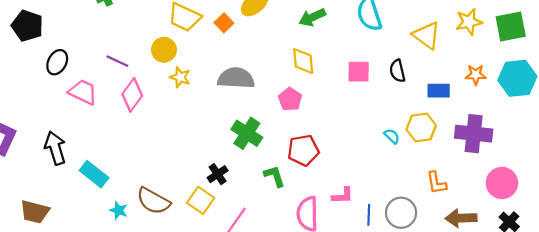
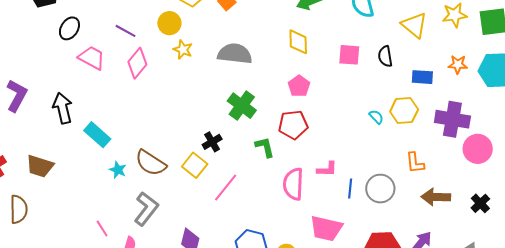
pink pentagon: (290, 99) -> (299, 86), moved
pink circle: (502, 183) -> (478, 149), moved

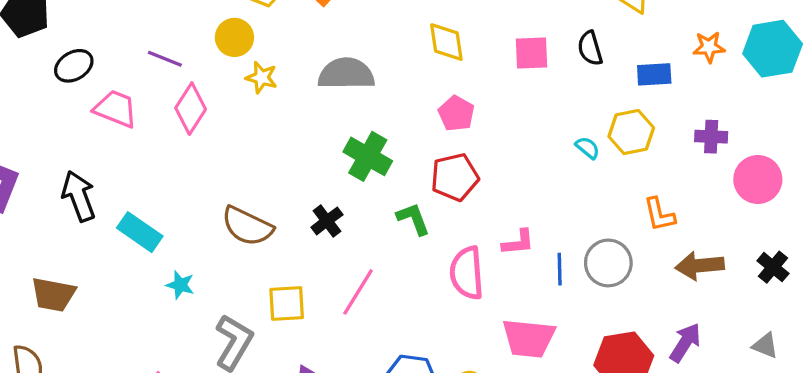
black ellipse: (69, 28) -> (74, 66), turned 35
purple cross: (452, 119) -> (711, 137), size x0.6
brown semicircle: (151, 163) -> (247, 226), moved
yellow square: (195, 165) -> (287, 303), moved, turned -35

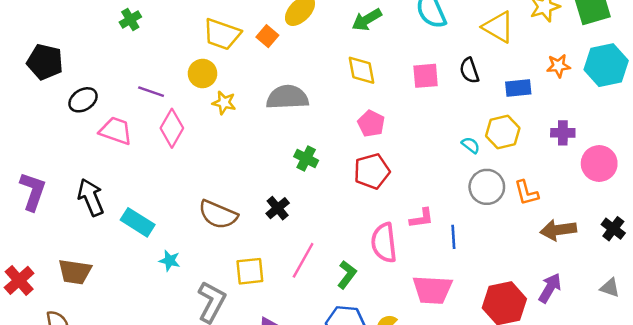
green cross: (368, 156) -> (306, 158), size x0.7
green L-shape: (413, 219) -> (347, 275), moved, turned 60
gray circle: (608, 263) -> (487, 187), moved

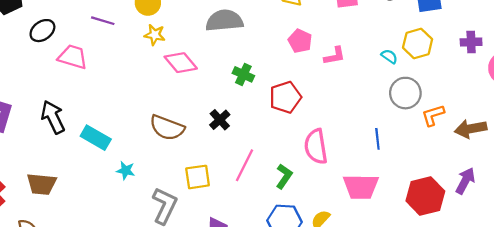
yellow star: (224, 103) -> (155, 35), moved
pink diamond: (172, 128) -> (181, 63), moved, turned -68
red pentagon: (372, 171) -> (285, 97), moved
orange L-shape: (526, 193) -> (433, 115), moved, turned 90
pink L-shape: (422, 218) -> (334, 56), moved

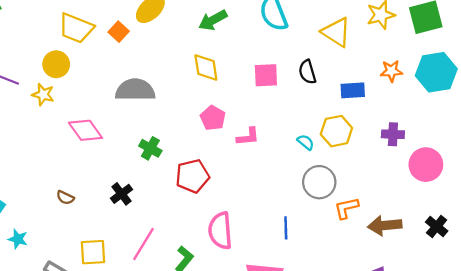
yellow star: (155, 35) -> (43, 95), moved
brown semicircle: (167, 128) -> (65, 198), size x0.5

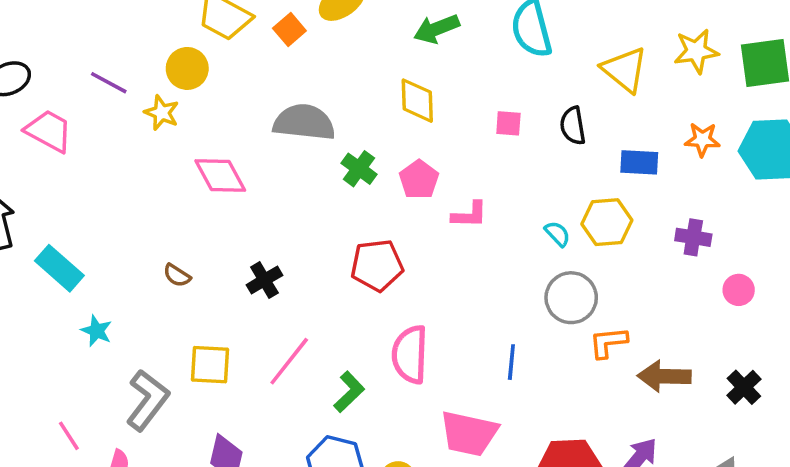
pink square: (266, 75) -> (508, 123), size x0.7
green cross: (150, 148) -> (359, 169), moved
pink circle: (426, 165) -> (739, 290), size x0.6

